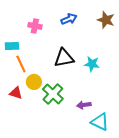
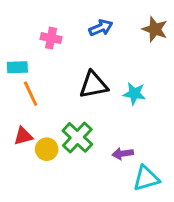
yellow circle: (34, 82) -> (47, 149), moved
red triangle: (16, 93) -> (23, 136), turned -32
cyan triangle: (100, 122) -> (146, 178), turned -42

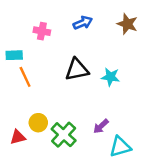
red triangle: (23, 136) -> (18, 137), moved
green cross: (77, 137) -> (64, 135), moved
purple arrow: (123, 154) -> (101, 126), turned -35

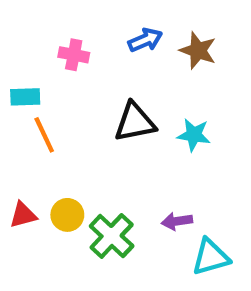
brown star: (127, 24) -> (198, 51), moved
purple arrow: (101, 126) -> (177, 221), turned 35
red triangle: (18, 137) -> (23, 215), moved

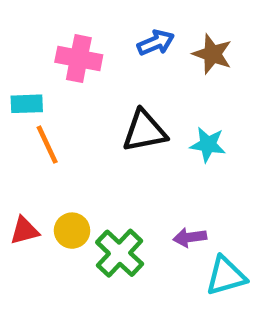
pink cross: (74, 55) -> (79, 59), size x1.4

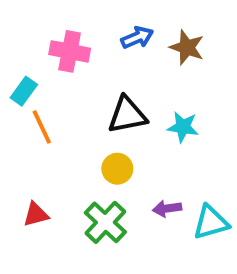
cyan rectangle: (27, 104) -> (24, 91), turned -52
red triangle: (24, 231) -> (36, 214), moved
yellow circle: (72, 231) -> (117, 169), moved
cyan triangle: (226, 276) -> (211, 222), moved

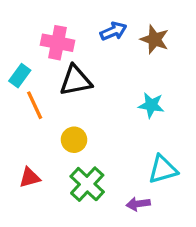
black triangle: (127, 115) -> (76, 81), moved
yellow circle: (117, 169) -> (74, 140), moved
purple arrow: (167, 208) -> (138, 204), moved
cyan triangle: (211, 222) -> (163, 169), moved

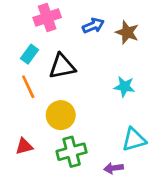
pink cross: (58, 43) -> (47, 17), moved, turned -30
cyan rectangle: (20, 76) -> (30, 54), moved
yellow circle: (74, 140) -> (61, 115), size x1.4
green cross: (87, 184) -> (72, 152), turned 32

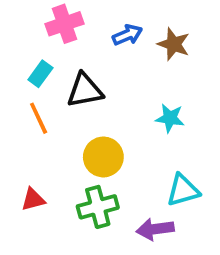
yellow circle: (61, 115) -> (103, 157), moved
purple arrow: (114, 168) -> (155, 229), size x1.4

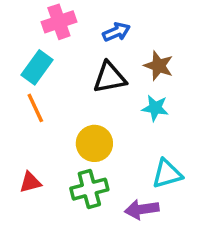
brown star: (174, 44) -> (159, 66), moved
cyan rectangle: (40, 74) -> (37, 67), size x1.4
black triangle: (85, 90) -> (110, 78), moved

